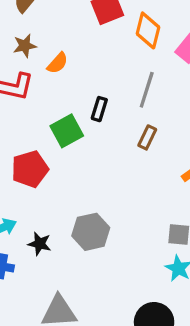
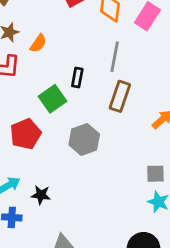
brown rectangle: (147, 137) -> (120, 96), size x1.5
gray hexagon: (91, 232) -> (84, 140), moved

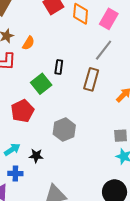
gray line: (115, 57) -> (104, 50), moved, turned 30
gray hexagon: (84, 140) -> (64, 130), moved

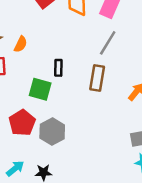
green square: (41, 84) -> (40, 89), turned -30
gray hexagon: (64, 130) -> (52, 132), moved

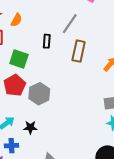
gray line: (108, 43) -> (70, 24), moved
green square: (40, 89) -> (19, 59), moved

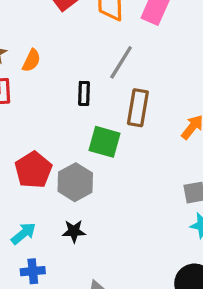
green square: (19, 59) -> (105, 142), moved
black star: (30, 127) -> (74, 231), moved

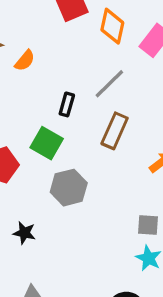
green square: (105, 142) -> (47, 143), moved
gray hexagon: (75, 182) -> (69, 188), moved

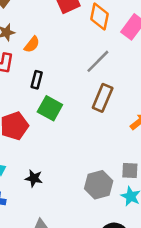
black rectangle: (67, 104) -> (37, 80), moved
gray hexagon: (69, 188) -> (99, 185), moved

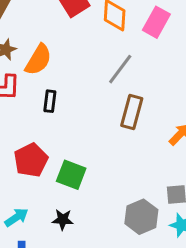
orange semicircle: (32, 44) -> (38, 60), size x1.5
green square: (50, 108) -> (71, 175), moved

